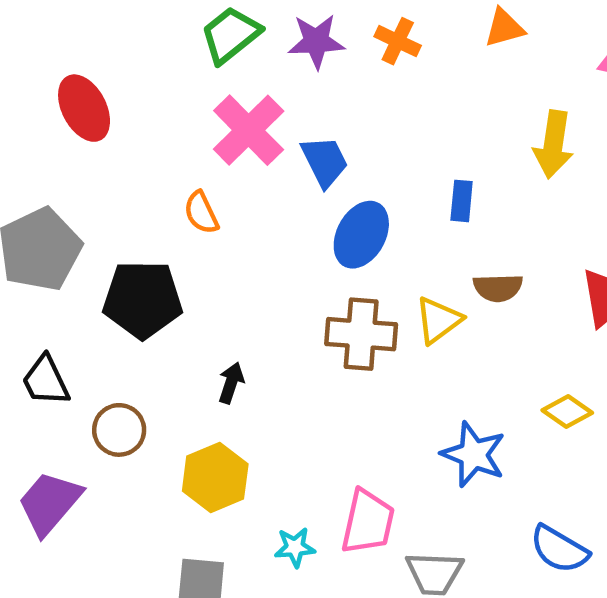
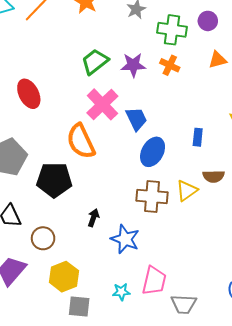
orange semicircle: (201, 213) -> (81, 141), size x1.8
blue star: (473, 454) -> (125, 239), moved
yellow hexagon: (215, 477) -> (64, 277), moved

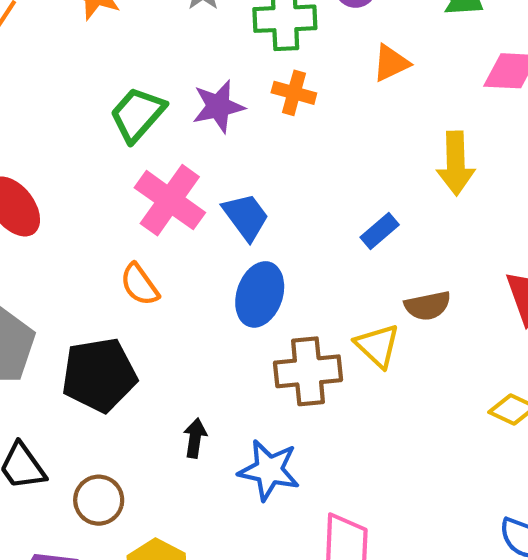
blue rectangle: (198, 137) -> (380, 231), turned 54
orange semicircle: (81, 141) -> (139, 285), size x0.6
blue ellipse: (153, 152) -> (260, 294), moved
yellow triangle: (187, 191) -> (378, 346), turned -30

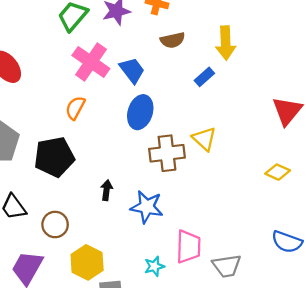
yellow arrow: (456, 163) -> (226, 43), moved
orange semicircle: (139, 285) -> (75, 108), turned 65
brown semicircle: (428, 306) -> (173, 40), moved

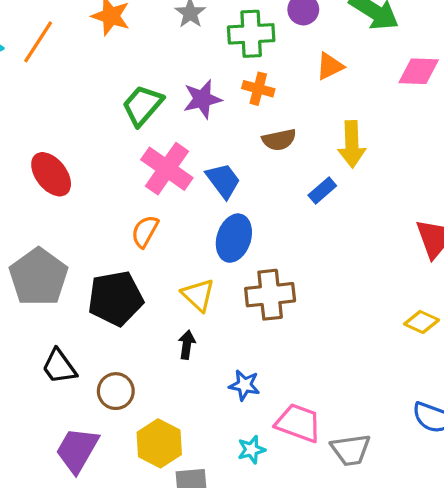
yellow triangle: (204, 139) -> (198, 295), moved
blue star: (147, 207) -> (244, 385), moved, size x0.7
pink trapezoid: (188, 247) -> (298, 423), turned -72

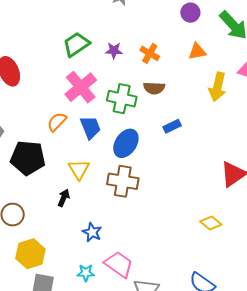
green cross: (251, 34) -> (122, 99), moved
purple star: (202, 99) -> (114, 50), size x0.7
yellow arrow: (352, 144) -> (218, 87), moved
blue trapezoid: (223, 181) -> (90, 127), moved
blue ellipse: (234, 238) -> (126, 143), moved

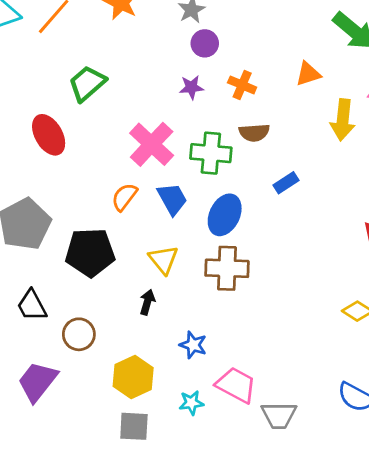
purple circle: (190, 13) -> (205, 43), moved
green trapezoid: (76, 44) -> (87, 83), moved
yellow hexagon: (30, 254) -> (133, 377), moved

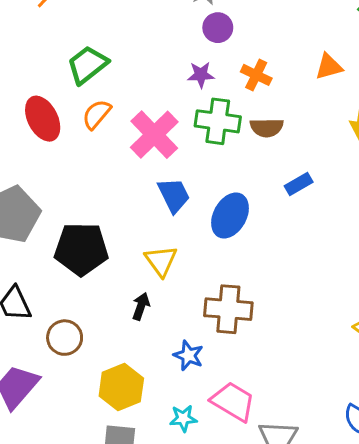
green cross: (211, 153) -> (218, 121), moved
orange semicircle: (124, 197) -> (97, 114), moved
brown cross: (227, 268) -> (228, 309), moved

